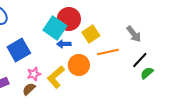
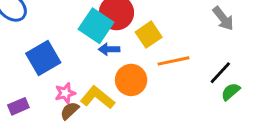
gray arrow: (134, 34) -> (223, 18), moved
yellow L-shape: (56, 77) -> (97, 98), turned 80
brown semicircle: (29, 89) -> (70, 111), moved

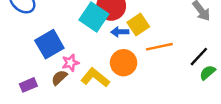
blue arrow: (109, 49) -> (120, 32), moved
pink star: (65, 93) -> (70, 63), moved
brown semicircle: (70, 111) -> (59, 78), moved

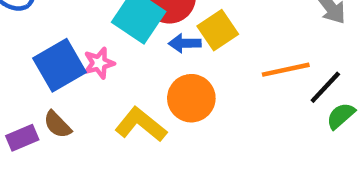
orange line: (159, 47) -> (286, 70), moved
pink star: (70, 63) -> (99, 63), moved
brown semicircle: (59, 78) -> (57, 125), moved, turned -91

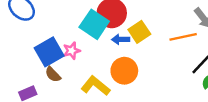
orange line: (286, 70) -> (183, 37), moved
brown semicircle: (57, 125) -> (53, 74), moved

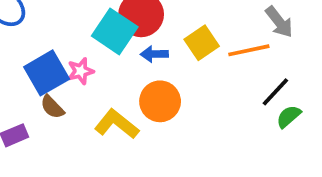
yellow square: (139, 32) -> (202, 43), moved

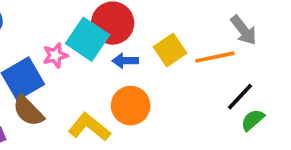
pink star: (81, 71) -> (55, 55), moved
brown semicircle: (52, 107) -> (28, 111), size x1.4

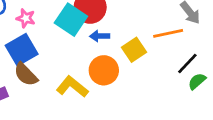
yellow square: (170, 50) -> (134, 50), moved
pink star: (55, 55) -> (26, 18), moved, turned 30

